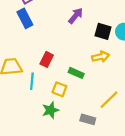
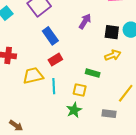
blue rectangle: (25, 18) -> (50, 36), moved
red rectangle: (47, 59) -> (55, 60), moved, turned 40

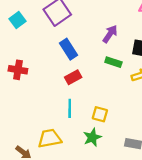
green rectangle: (93, 73) -> (113, 62), moved
yellow trapezoid: (33, 76) -> (50, 138), moved

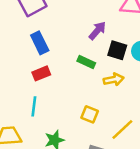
purple arrow: (110, 34) -> (97, 31), moved
yellow square: (100, 114) -> (90, 114), moved

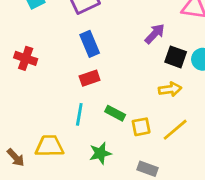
green rectangle: (86, 62) -> (115, 113), moved
yellow square: (90, 114) -> (141, 127), turned -36
yellow line: (122, 129) -> (175, 130), moved

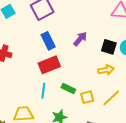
purple arrow: (155, 34) -> (80, 39), moved
red rectangle: (90, 78) -> (49, 65), size x1.5

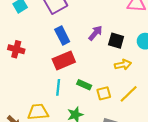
black square: (109, 47) -> (116, 41), moved

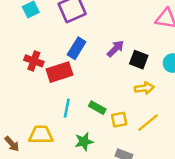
blue rectangle: (62, 36) -> (77, 48), turned 54
red cross: (16, 49) -> (34, 61), moved
red rectangle: (64, 60) -> (60, 72), moved

